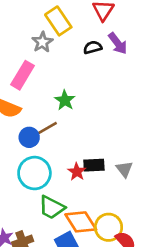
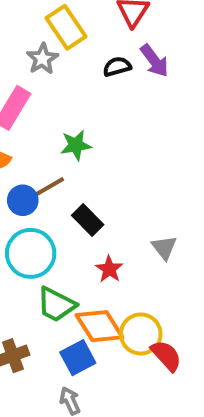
green star: (65, 100) -> (76, 145), turned 30
black rectangle: (94, 165) -> (88, 220), moved, turned 48
red star: (77, 172) -> (109, 269), moved

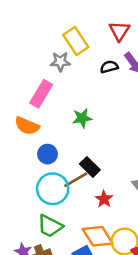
gray star: (42, 59) -> (60, 62), turned 30
brown line: (46, 188) -> (76, 180), moved
green trapezoid: (56, 304) -> (50, 226), moved

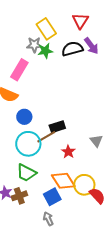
black semicircle: (109, 67) -> (72, 49), size x1.5
green star: (82, 118) -> (45, 51), moved
black rectangle: (90, 167) -> (57, 127), turned -63

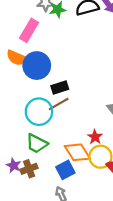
blue circle: (24, 117) -> (37, 66), moved, size x1.6
black rectangle: (57, 127) -> (60, 87), moved
red star: (68, 152) -> (95, 137), moved

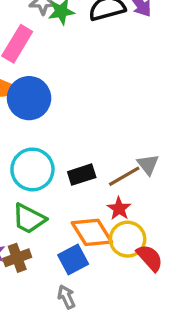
black rectangle: (60, 87) -> (82, 175), moved
brown line: (59, 104) -> (124, 176), moved

